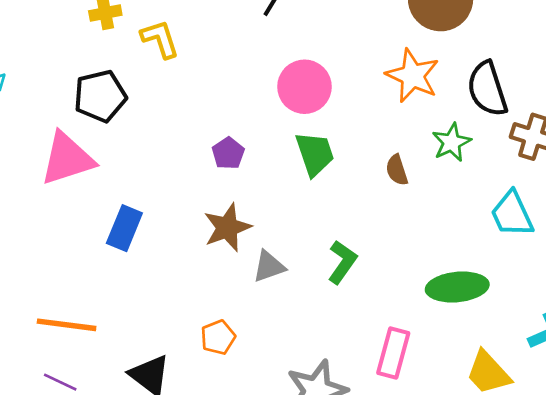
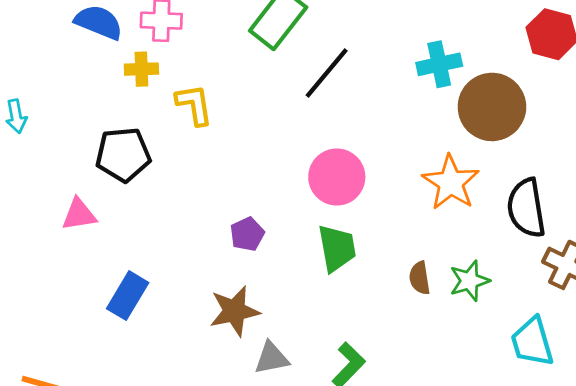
green star: (452, 142) -> (469, 281), moved
pink triangle: (67, 159) -> (79, 214), size x0.6

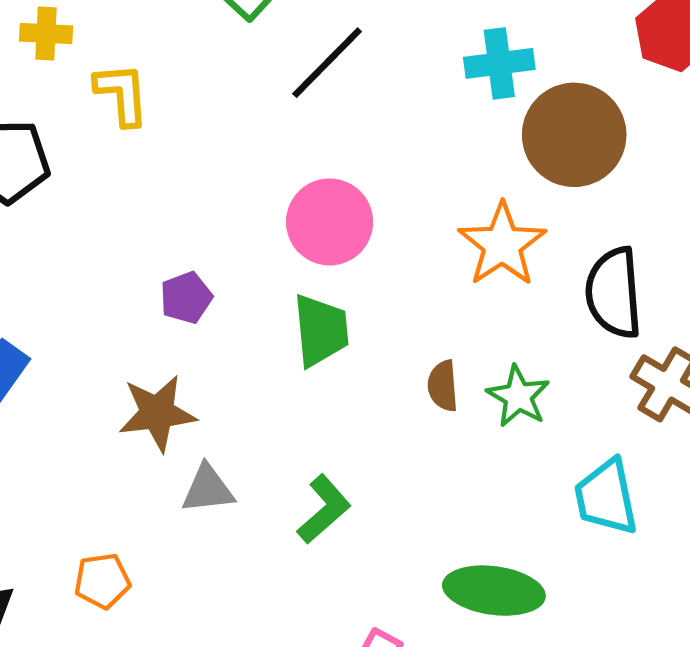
green star: (469, 281) -> (518, 396), turned -30

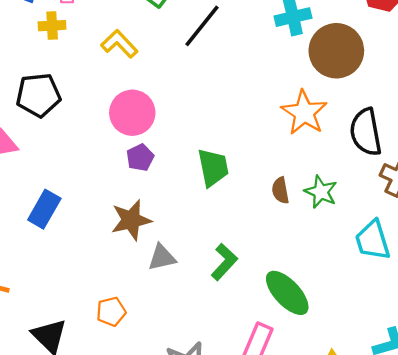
yellow L-shape: (122, 94) -> (119, 44), moved, turned -33
pink circle: (330, 222) -> (132, 113), moved
green ellipse: (494, 591) -> (287, 293), moved, turned 45

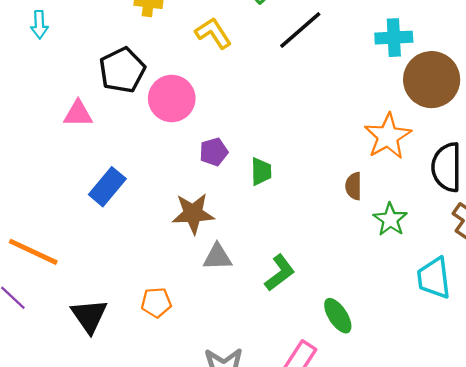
black pentagon: (38, 95) -> (122, 70), turned -30
pink circle: (132, 113) -> (172, 98), moved
green trapezoid: (213, 168) -> (261, 171), moved, size x0.7
brown semicircle: (280, 190) -> (354, 186), moved
green ellipse: (287, 293) -> (338, 316), size x0.7

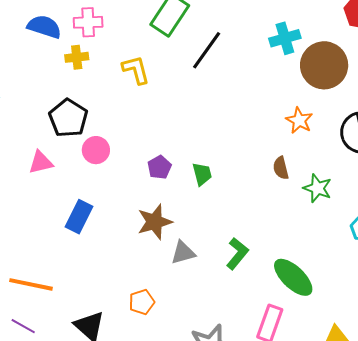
yellow L-shape: (213, 33) -> (136, 70), turned 32
pink circle: (172, 98) -> (96, 150), moved, size x0.7
orange star: (388, 136) -> (299, 120), size x0.7
green ellipse: (338, 316) -> (293, 277), size x1.4

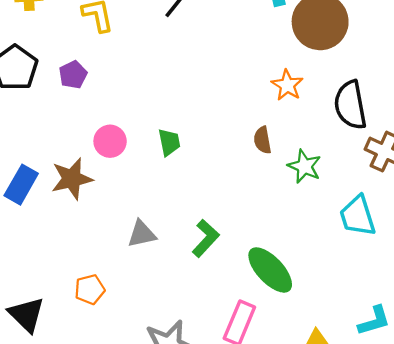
pink circle: (96, 150) -> (110, 141), moved
purple pentagon: (159, 167) -> (73, 75), moved
brown star: (155, 222) -> (72, 179), moved

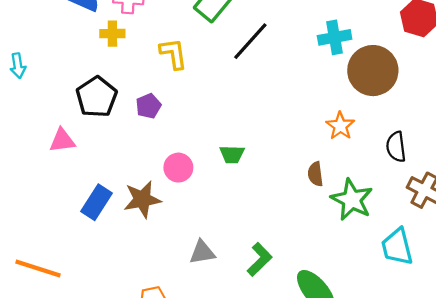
black semicircle: (350, 105) -> (396, 147), size x0.7
green trapezoid: (169, 142) -> (232, 154), moved, turned 100
green star: (304, 166) -> (352, 200), size x1.4

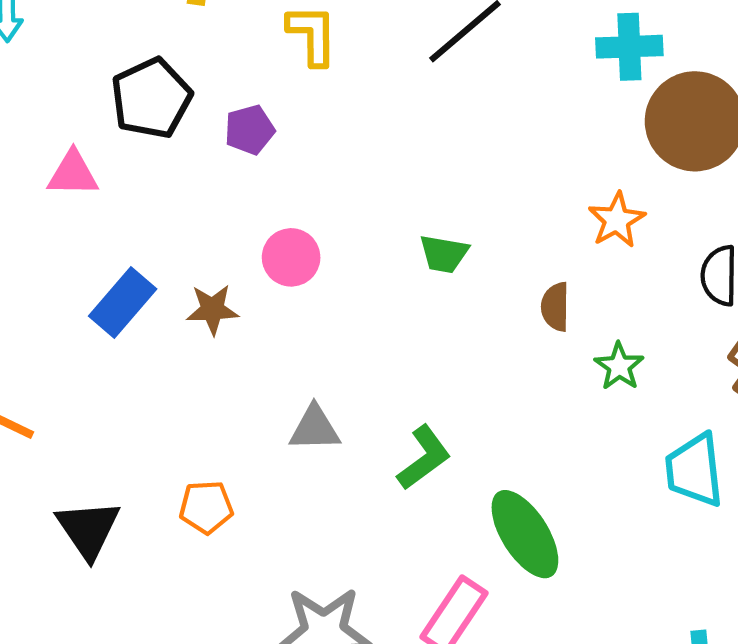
green trapezoid: (232, 154) -> (444, 254), moved
brown star: (142, 199) -> (212, 309), size x0.7
green star: (352, 200) -> (619, 366), size x0.6

